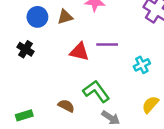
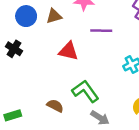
purple line: (107, 45) -> (101, 31), moved

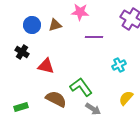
red triangle: (68, 51) -> (46, 66), moved
brown semicircle: (55, 106) -> (56, 99), size x1.5

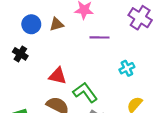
red triangle: (46, 66) -> (58, 76), moved

